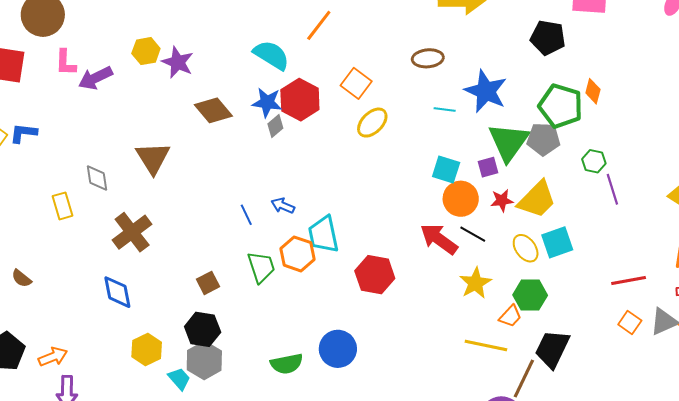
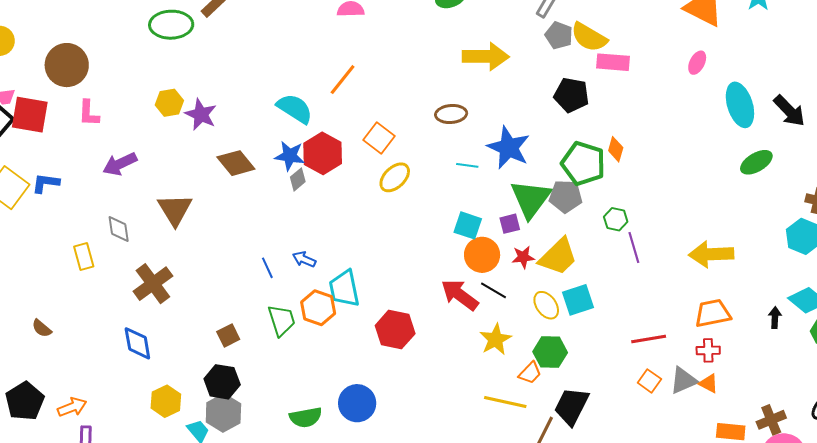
purple arrow: (95, 78) -> (120, 164), moved

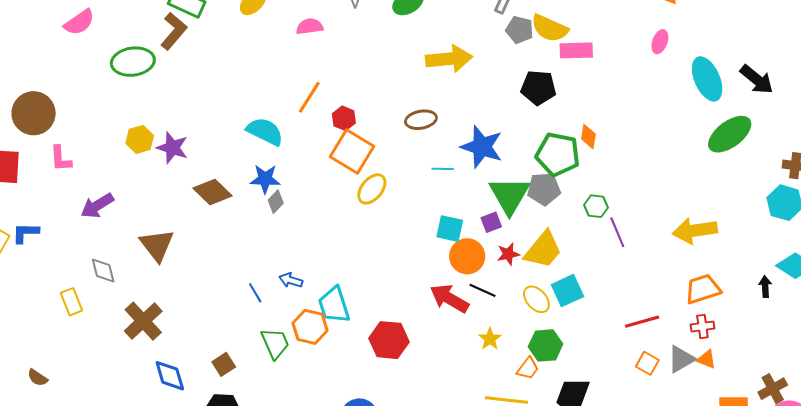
orange square: (379, 138) -> (352, 152), size x1.4
red hexagon: (323, 153) -> (344, 118), moved, size x0.6
green ellipse: (756, 162) -> (730, 134), size x1.4
yellow star: (496, 339) -> (490, 339), size x0.7
blue diamond: (137, 343) -> (170, 376), moved

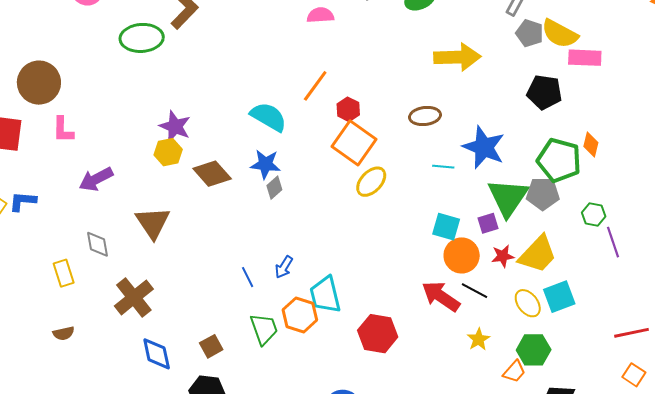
yellow hexagon: (140, 139) -> (168, 152), moved
blue arrow: (291, 280) -> (284, 267), turned -80
brown semicircle: (38, 378) -> (64, 333), moved, turned -50

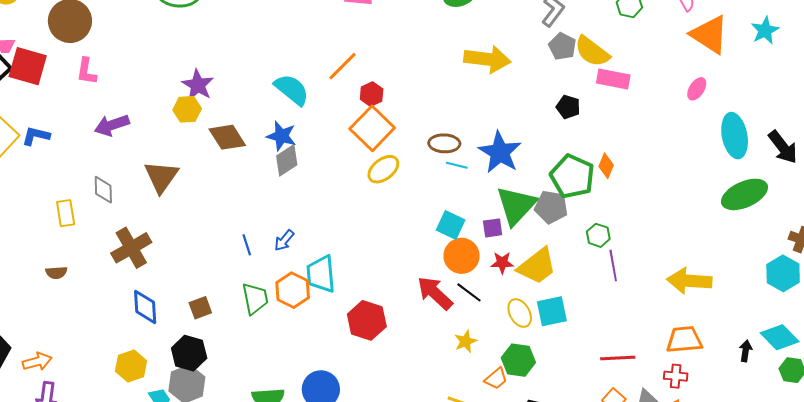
black pentagon: (544, 92) -> (568, 107), size x0.7
brown ellipse: (425, 116) -> (444, 143), moved
gray diamond: (274, 188) -> (287, 160), size x1.4

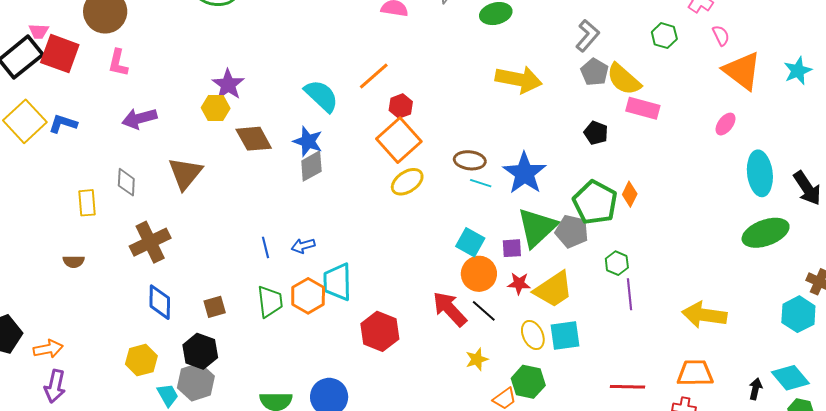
blue arrow: (284, 240) -> (303, 246), turned 30

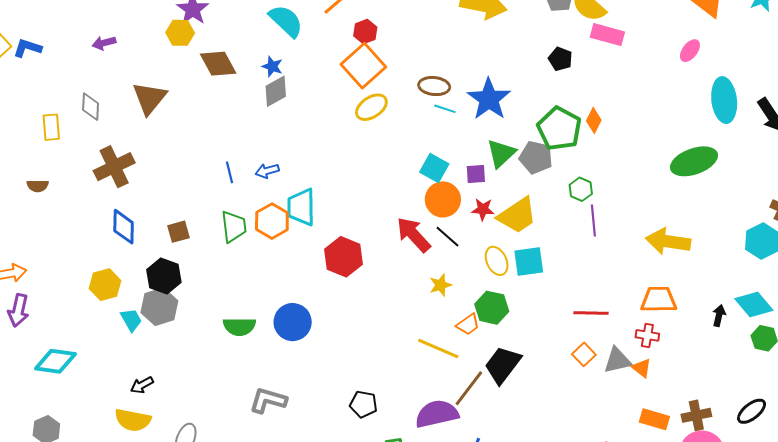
purple arrow: (139, 118) -> (104, 43), size x0.7
blue star: (308, 141) -> (272, 66), size x0.7
green triangle: (537, 227) -> (501, 153), size x0.7
green ellipse: (766, 233) -> (694, 161), moved

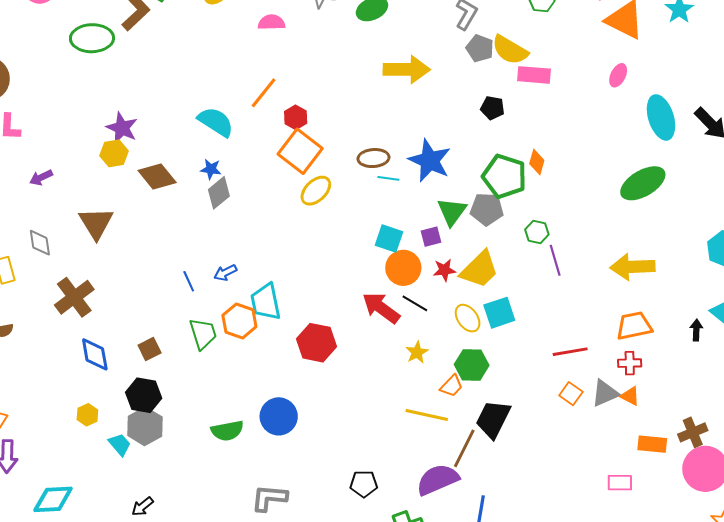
yellow hexagon: (105, 285) -> (87, 415), size x0.7

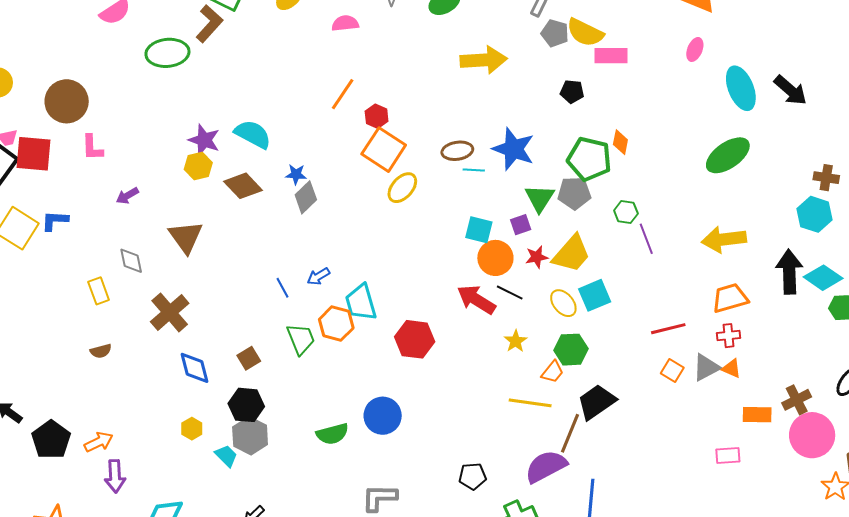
cyan semicircle: (216, 122) -> (253, 134), moved
black arrow: (696, 330) -> (789, 272), moved, size x2.0
black trapezoid: (493, 419) -> (596, 402), turned 33

